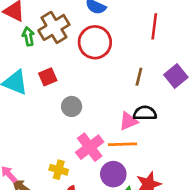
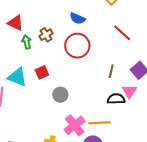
red line: (154, 26) -> (122, 33), turned -54
brown cross: (54, 27) -> (46, 35), size x0.6
pink triangle: (128, 121) -> (129, 91), moved, turned -35

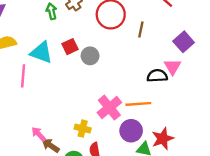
brown line: (111, 71) -> (141, 30), moved
gray circle: (60, 95) -> (90, 56), moved

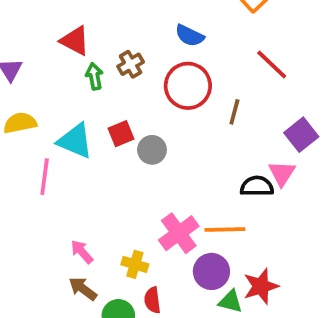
pink arrow: (39, 134) -> (82, 252), moved

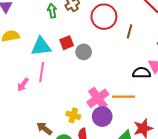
cyan triangle: (75, 141) -> (41, 46), turned -30
pink line: (45, 177) -> (42, 72), moved
pink arrow: (82, 252) -> (23, 85), moved, turned -104
purple circle: (211, 271) -> (102, 117), moved

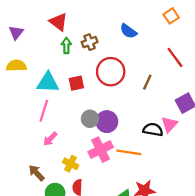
red circle: (104, 17) -> (111, 72), moved
gray circle: (84, 52) -> (90, 119), moved
pink arrow: (23, 85) -> (50, 139), moved
purple circle: (102, 117) -> (107, 122), moved

